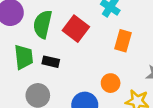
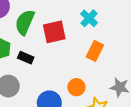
red square: (76, 29) -> (54, 32), turned 30

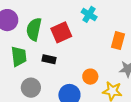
orange rectangle: (95, 51) -> (118, 41), moved
black rectangle: (26, 58) -> (49, 59), moved

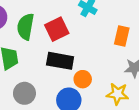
black rectangle: (49, 59) -> (60, 61), moved, size x1.6
orange circle: (90, 77) -> (83, 79), moved

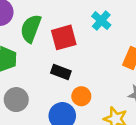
black rectangle: (60, 61) -> (61, 72), size x0.7

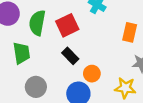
black rectangle: (61, 72) -> (70, 56), turned 35

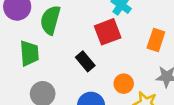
red square: (67, 25) -> (108, 32), moved
orange circle: (92, 74) -> (124, 84), moved

